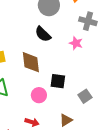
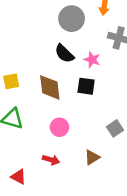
pink star: (76, 43) -> (92, 60), moved
black square: (58, 81) -> (86, 86), moved

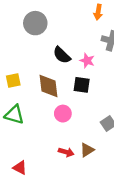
gray circle: (72, 19) -> (35, 23), moved
pink circle: (59, 127) -> (63, 114), moved
red arrow: (51, 160) -> (66, 152), moved

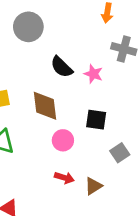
black square: (82, 85) -> (96, 120), moved
red arrow: (66, 152) -> (64, 178), moved

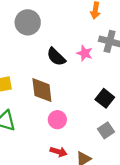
pink star: (93, 74) -> (85, 53), moved
black square: (96, 120) -> (105, 98), moved, turned 30

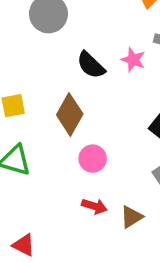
brown diamond: (42, 90) -> (70, 114), turned 36

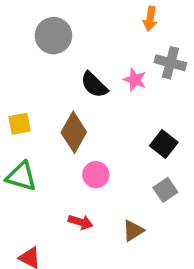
red arrow: (94, 206) -> (81, 222), moved

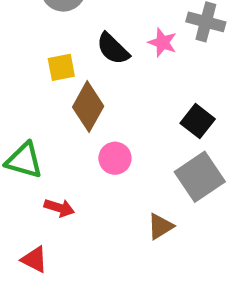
yellow square: (20, 124) -> (61, 67), moved
gray square: (165, 190) -> (200, 177), size x1.6
red arrow: (81, 222) -> (59, 208), moved

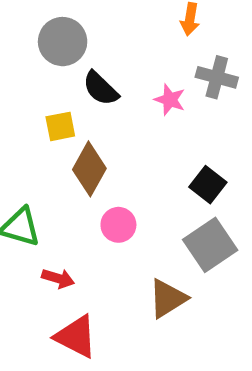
black semicircle: (113, 49) -> (101, 88), moved
brown triangle: (160, 226) -> (168, 299), size x1.4
red triangle: (34, 259) -> (76, 337), moved, size x1.5

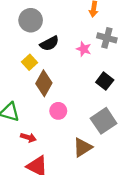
black semicircle: (101, 88) -> (49, 43), turned -72
yellow square: (60, 126) -> (30, 62), turned -32
black square: (208, 185) -> (105, 81), moved

